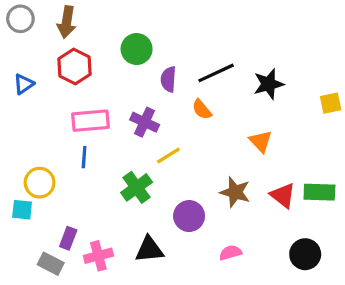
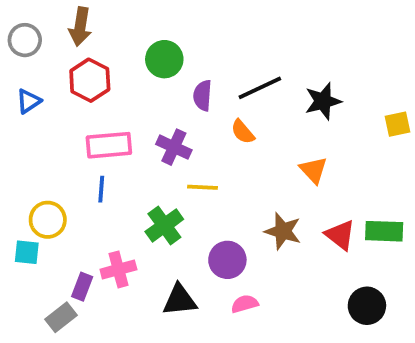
gray circle: (20, 19) -> (25, 40), moved
yellow line: (168, 156) -> (203, 187), turned 35
pink semicircle: (230, 253) -> (245, 304), moved
pink cross: (98, 256) -> (118, 269), moved
gray rectangle: (51, 264) -> (61, 317), turned -65

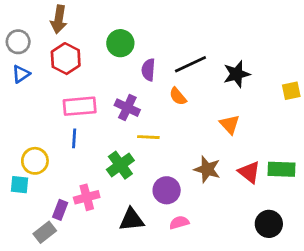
gray circle: (25, 40) -> (18, 42), moved

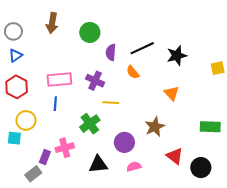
brown arrow: (59, 19) -> (52, 23), moved
red hexagon: (66, 59) -> (17, 87), moved
brown star: (207, 169) -> (155, 127), turned 30
red triangle: (249, 172) -> (175, 156), moved

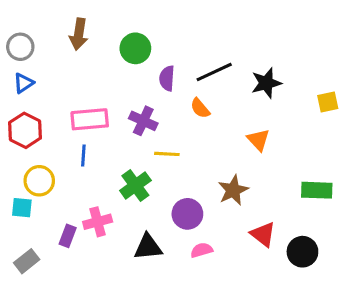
gray rectangle: (33, 174) -> (27, 261), moved

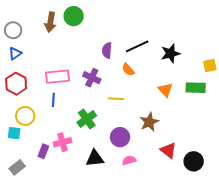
green circle: (135, 48) -> (74, 16), moved
yellow line: (167, 154) -> (116, 99), moved
green rectangle: (317, 190) -> (196, 88), moved

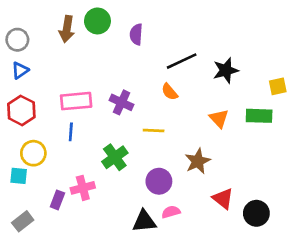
purple semicircle: (107, 50) -> (136, 34), moved
black triangle: (95, 158) -> (144, 221), moved

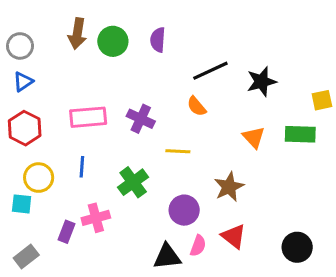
green circle: (97, 21) -> (113, 41), moved
blue line: (71, 132) -> (82, 167), moved
red triangle: (223, 199) -> (234, 236), moved
pink semicircle: (171, 212) -> (198, 246), turned 126

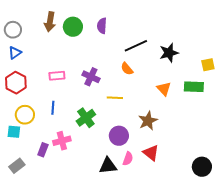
pink rectangle: (88, 117) -> (57, 76), size x0.7
black circle: (297, 247) -> (202, 167), moved

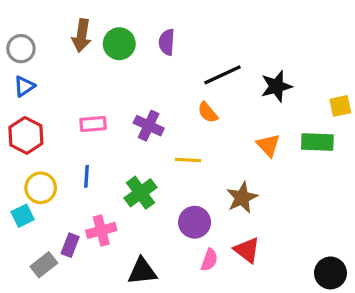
cyan square: (14, 132) -> (23, 216), turned -32
gray rectangle: (17, 166) -> (44, 265), moved
black triangle: (108, 166) -> (142, 271), moved

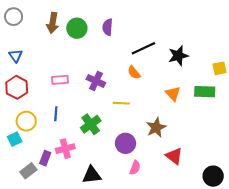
gray circle: (21, 49) -> (14, 17), moved
blue triangle: (24, 86) -> (16, 56), turned -32
red triangle: (247, 250) -> (174, 156), moved

